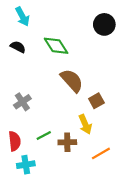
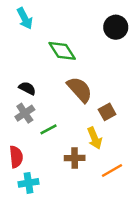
black semicircle: (18, 47) -> (27, 88), moved
green line: (44, 136) -> (48, 129), moved

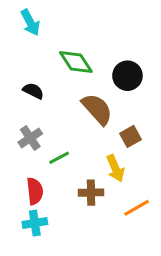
black circle: (116, 27) -> (127, 76), moved
black semicircle: (27, 88) -> (33, 91), moved
red semicircle: (16, 157) -> (35, 191), moved

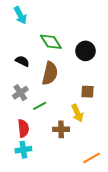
brown semicircle: (97, 109) -> (50, 73), moved, turned 55
brown square: (131, 136) -> (88, 92), turned 32
orange line: (137, 208) -> (92, 158), moved

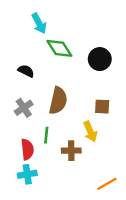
cyan arrow: (20, 15) -> (39, 23), moved
brown semicircle: (50, 73) -> (58, 101), moved
green line: (40, 106) -> (46, 135), moved, turned -56

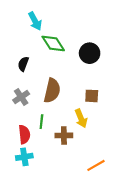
black semicircle: (26, 71) -> (23, 64), turned -96

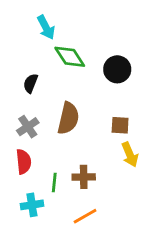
yellow arrow: (81, 118) -> (130, 155), moved
green line: (41, 122) -> (54, 183), moved
red semicircle: (24, 134) -> (24, 162), moved
orange line: (96, 165) -> (85, 216), moved

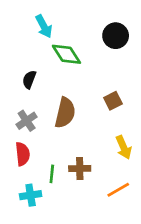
black circle: (117, 69) -> (116, 36), moved
brown square: (120, 125) -> (113, 101), moved, turned -30
orange line: (85, 216) -> (118, 190), moved

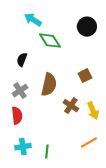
cyan arrow: (44, 26) -> (33, 20), turned 150
brown cross: (80, 169) -> (71, 106), moved, turned 35
green line: (52, 174) -> (47, 152), moved

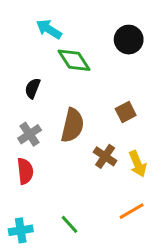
cyan cross: (23, 147) -> (21, 230), moved
green line: (47, 152) -> (70, 224), turned -48

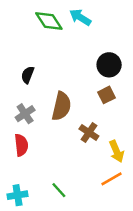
cyan arrow: (49, 29) -> (80, 17), moved
black circle: (129, 40) -> (109, 65), moved
green diamond: (74, 60) -> (49, 21), moved
yellow arrow: (138, 164) -> (117, 151), moved

